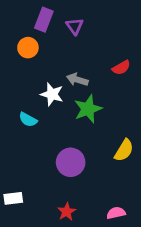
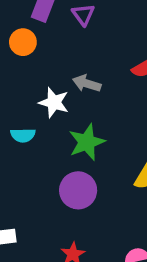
green star: (88, 109) -> (87, 142), moved
cyan semicircle: (28, 120) -> (23, 135), turned -30

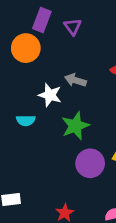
orange circle: (23, 42) -> (26, 48), size x1.4
purple circle: (78, 190) -> (90, 163), moved

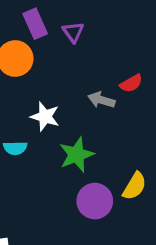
purple rectangle: (42, 20) -> (35, 24), turned -45
gray arrow: (75, 80) -> (101, 100), moved

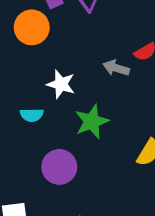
purple circle: (95, 201) -> (59, 167), moved

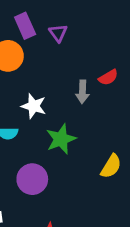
gray arrow: (116, 68) -> (82, 92), turned -105

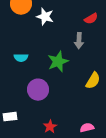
gray arrow: (82, 92) -> (79, 41), moved
white star: (34, 106) -> (45, 17), moved

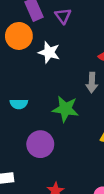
green star: (58, 62) -> (65, 109), turned 30

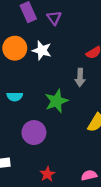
orange circle: (19, 36) -> (15, 48), moved
green star: (65, 109) -> (56, 101), turned -30

